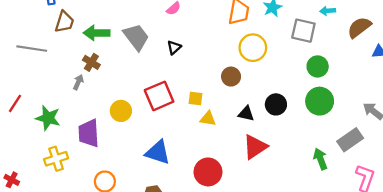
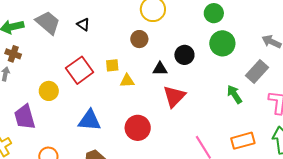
black triangle: (174, 47) -> (83, 24), turned -32

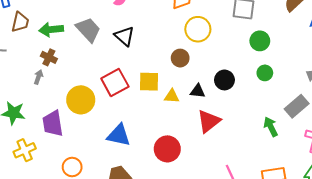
black triangle: (83, 24) -> (124, 36), size x1.5
green circle: (222, 43) -> (265, 73), size x0.6
yellow square: (112, 65) -> (149, 82), size x1.5
yellow triangle: (127, 81) -> (172, 96), moved
yellow circle: (49, 91) -> (81, 100), size x1.4

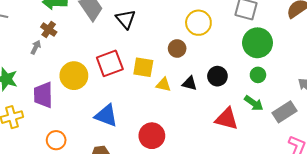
green circle: (260, 41) -> (258, 43), size x1.5
red triangle: (209, 121) -> (227, 119), moved, turned 45
green arrow: (271, 127) -> (254, 103), moved, turned 144

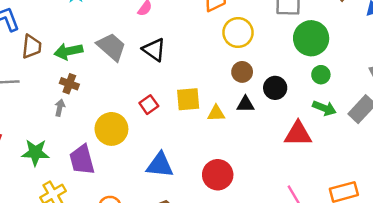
brown circle: (177, 48) -> (242, 72), moved
red square: (110, 63) -> (149, 105), size x0.6

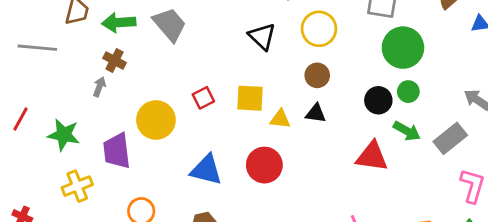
black triangle: (154, 50) -> (262, 37), moved
black circle: (275, 88) -> (378, 100), moved
red circle: (218, 175) -> (264, 165), moved

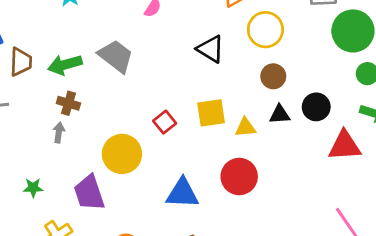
black circle: (378, 100) -> (316, 107), moved
green star: (64, 135) -> (33, 188), size x0.6

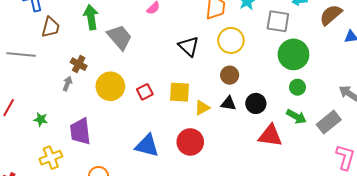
green arrow: (65, 65) -> (91, 17), moved, turned 85
yellow triangle: (245, 127) -> (202, 108), turned -35
yellow circle: (122, 154) -> (110, 86), moved

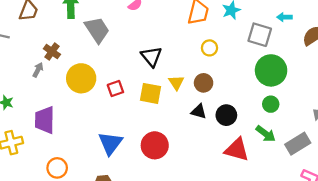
yellow circle: (231, 40) -> (209, 48), size x0.6
black triangle: (189, 46) -> (151, 57), moved
yellow triangle: (202, 108) -> (176, 83), moved, turned -42
blue triangle: (147, 146) -> (110, 143), turned 45

